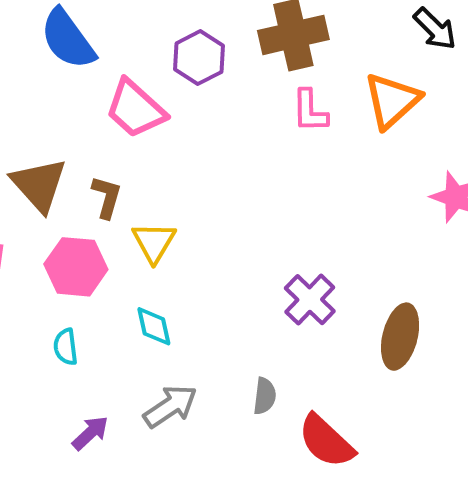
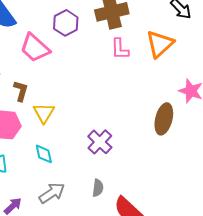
purple cross: (310, 300) -> (100, 142), moved
brown ellipse: (400, 337) -> (164, 119), moved

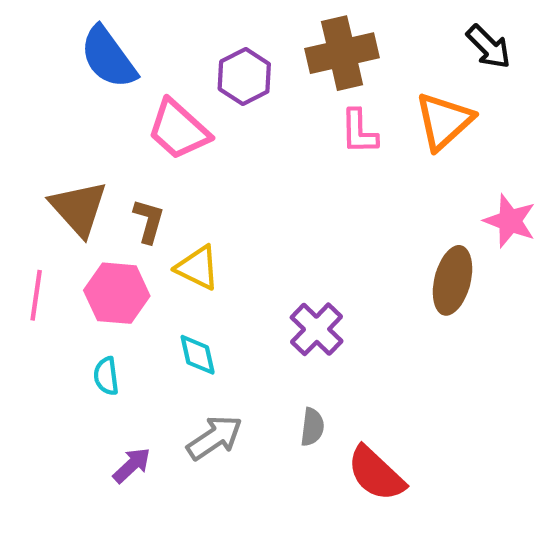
yellow triangle: (44, 113) -> (198, 268), turned -35

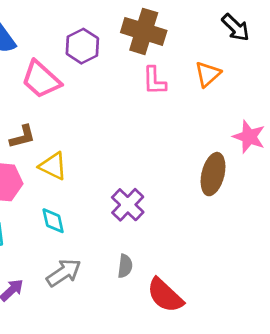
brown cross: (342, 53) -> (144, 31), turned 30
orange triangle: (444, 121) -> (208, 74), size x0.7
brown L-shape: (149, 221) -> (22, 137), turned 60

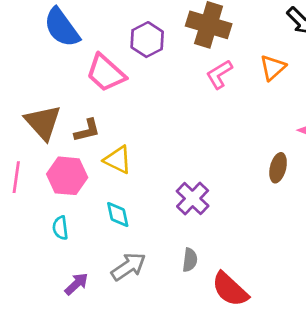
pink L-shape: (154, 81) -> (219, 74), turned 60
brown ellipse: (213, 174) -> (278, 168), size x0.7

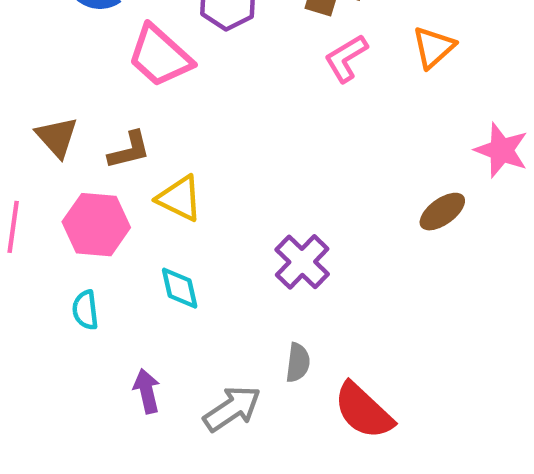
brown triangle: (43, 122) -> (57, 137), size x0.7
brown ellipse: (278, 168) -> (442, 212), turned 40
gray arrow: (128, 267) -> (232, 409), moved
purple arrow: (76, 284) -> (147, 391), moved, turned -60

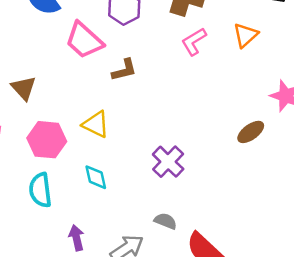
brown L-shape: (129, 150) -> (124, 70), moved
cyan semicircle: (85, 310) -> (40, 190), size x1.5
gray semicircle: (298, 363) -> (166, 221), turned -75

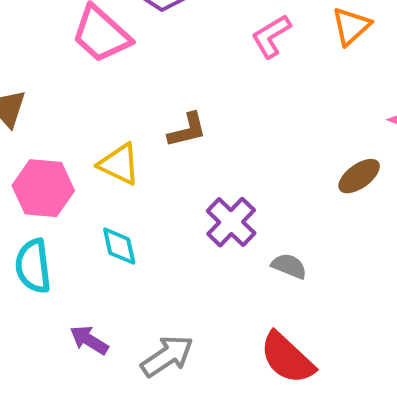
brown L-shape: (124, 70) -> (187, 130), moved
gray semicircle: (166, 221) -> (289, 266), moved
purple arrow: (76, 238) -> (89, 340), turned -45

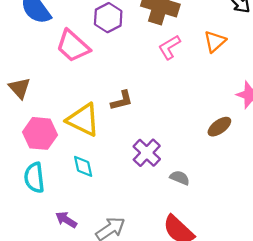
yellow triangle: (119, 164) -> (83, 120), size x1.4

